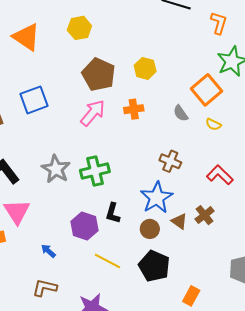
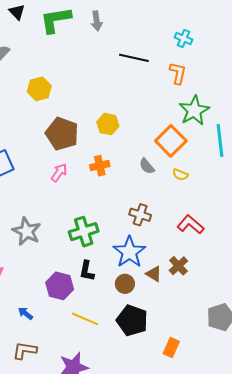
pink arrow: (93, 113) -> (59, 173), size x0.7
green cross: (95, 171) -> (84, 232), moved

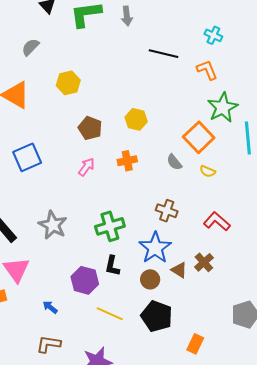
orange L-shape: (178, 73) -> (207, 70), turned -35
brown pentagon: (62, 134) -> (90, 128), size x0.7

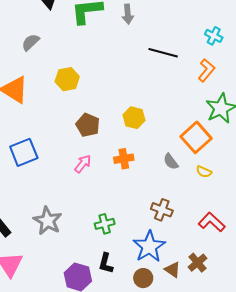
orange L-shape: (207, 70) -> (206, 70), turned 60
green cross: (110, 226) -> (105, 224), size x0.7

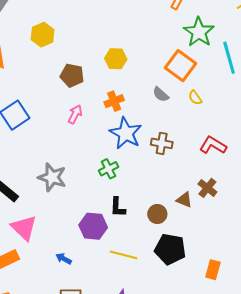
yellow semicircle: (204, 172) -> (195, 98), turned 42
blue star: (149, 247) -> (126, 133), moved

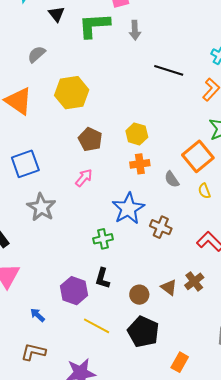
yellow hexagon: (43, 35) -> (72, 93), size x1.4
orange cross: (114, 101) -> (140, 164), moved
gray star: (52, 177) -> (41, 207), moved

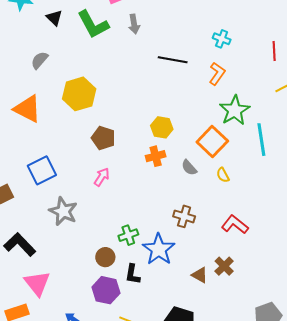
green L-shape: (94, 25) -> (93, 24), turned -108
yellow hexagon: (137, 134) -> (162, 127), moved
blue star: (128, 209) -> (159, 249), moved
brown circle: (139, 295) -> (105, 257), moved

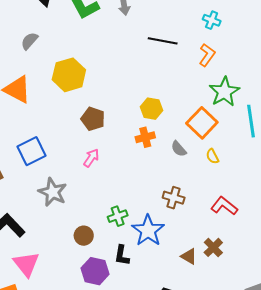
brown circle: (105, 257) -> (84, 236), moved

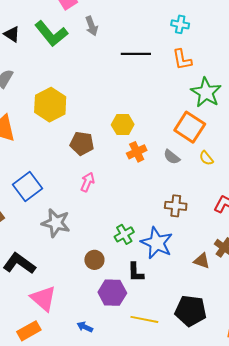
orange L-shape: (207, 55) -> (182, 59), turned 145
yellow hexagon: (152, 109) -> (123, 125), moved

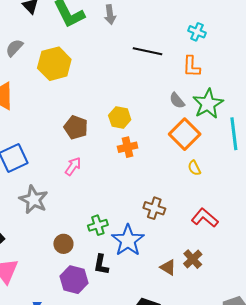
yellow hexagon: (50, 105) -> (54, 64), moved
gray semicircle: (172, 157) -> (177, 101), moved

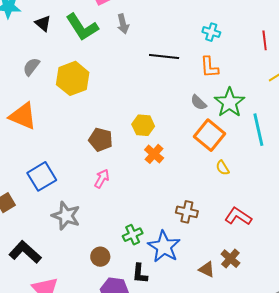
orange cross: (128, 147) -> (154, 154), turned -30

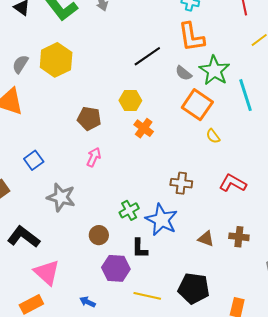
black line: (164, 57) -> (147, 56), moved, turned -36
gray semicircle: (31, 67) -> (20, 64), moved
orange L-shape: (209, 67) -> (191, 37), size x1.4
blue square: (42, 176) -> (34, 160), size x0.7
brown cross: (230, 259) -> (239, 237), moved, turned -30

